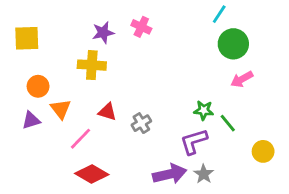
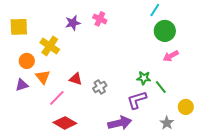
yellow cross: (92, 65) -> (50, 46), moved, turned 30
gray star: (204, 174) -> (167, 123), moved

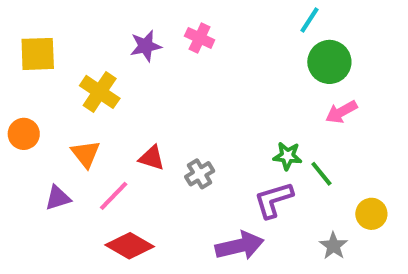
orange circle: (27, 61) -> (24, 134), moved
purple triangle: (22, 85) -> (58, 198), moved

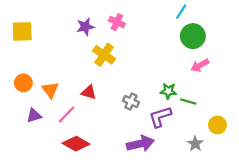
yellow cross: (100, 92) -> (104, 55), moved
orange circle: (24, 134) -> (23, 83), moved
gray cross: (200, 174) -> (131, 102), moved, turned -35
green line: (321, 174) -> (188, 102), turned -35

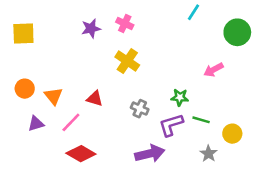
green circle: (193, 36) -> (237, 32), moved
yellow cross: (104, 55) -> (127, 61), moved
green line: (188, 102) -> (201, 120), moved

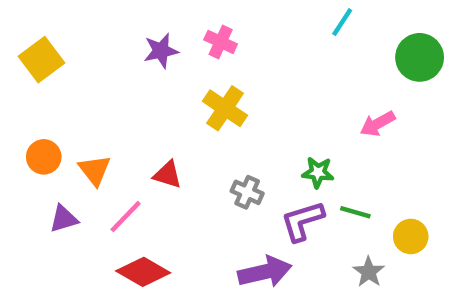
yellow square: (23, 34) -> (42, 60), turned -35

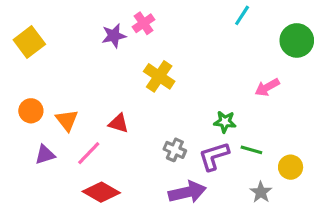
pink cross: (221, 42) -> (144, 23), moved, turned 30
gray cross: (247, 192) -> (175, 150), moved

